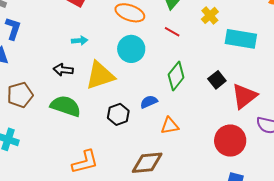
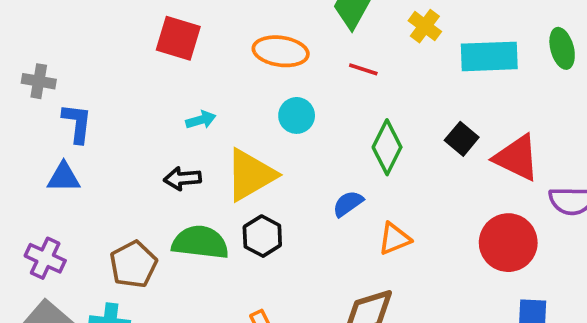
cyan circle: (131, 49) -> (297, 115), size x0.7
brown pentagon: (20, 95) -> (133, 264), moved
red triangle: (244, 96) -> (517, 158), turned -44
black hexagon: (118, 114) -> (262, 236), moved

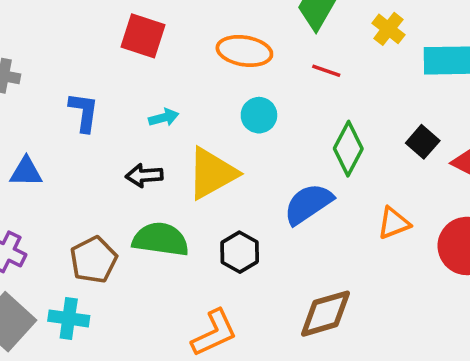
blue L-shape: (77, 123) -> (84, 112), moved
blue semicircle: (348, 204) -> (308, 204), size x1.6
black hexagon: (262, 236) -> (240, 252), moved
orange triangle: (394, 239) -> (394, 223), moved

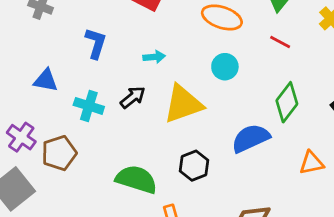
black arrow: (144, 175) -> (133, 97), turned 136
green semicircle: (161, 239) -> (136, 179), moved
brown pentagon: (94, 260) -> (59, 153), moved
cyan cross: (69, 318) -> (89, 106), moved

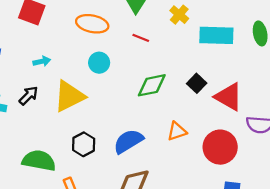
green diamond: (287, 102) -> (152, 85), turned 48
blue semicircle: (251, 138) -> (128, 141), moved

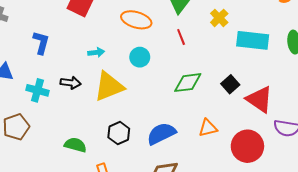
red line: (141, 38) -> (181, 37), turned 42
cyan arrow: (42, 61) -> (96, 52), moved
black arrow: (29, 96) -> (71, 83), turned 48
green semicircle: (39, 161) -> (75, 145), size x0.7

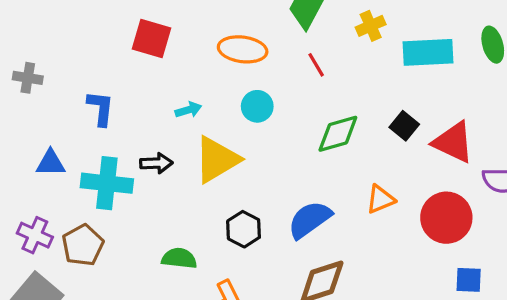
yellow cross: (219, 18) -> (371, 26), turned 30
cyan cross: (37, 90) -> (107, 183), size x1.4

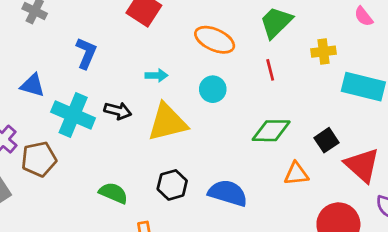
orange triangle: (380, 199) -> (296, 174), moved
blue semicircle: (310, 220) -> (228, 193), turned 36

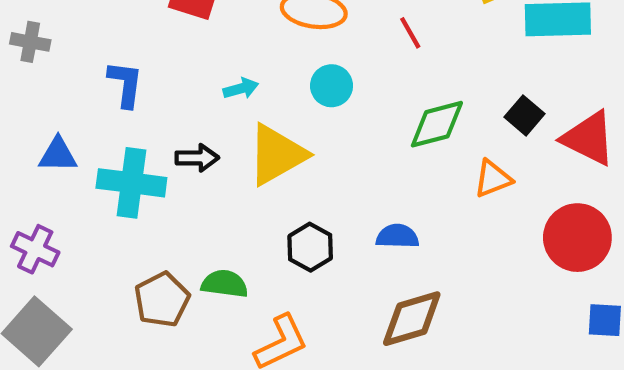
brown pentagon: (39, 159) -> (162, 300), moved
blue semicircle: (228, 193) -> (397, 236), size x0.7

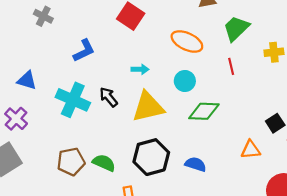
blue L-shape: (125, 84) -> (84, 51), turned 40
green diamond: (437, 124) -> (204, 111), moved
blue triangle: (58, 155) -> (27, 80), moved
black arrow: (197, 158) -> (109, 97), turned -145
black hexagon: (310, 247) -> (151, 157), size x1.5

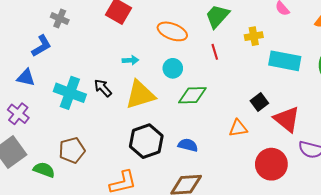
gray cross: (43, 16) -> (60, 18), moved
blue L-shape: (84, 51) -> (41, 46), moved
green semicircle: (104, 163) -> (44, 170), moved

